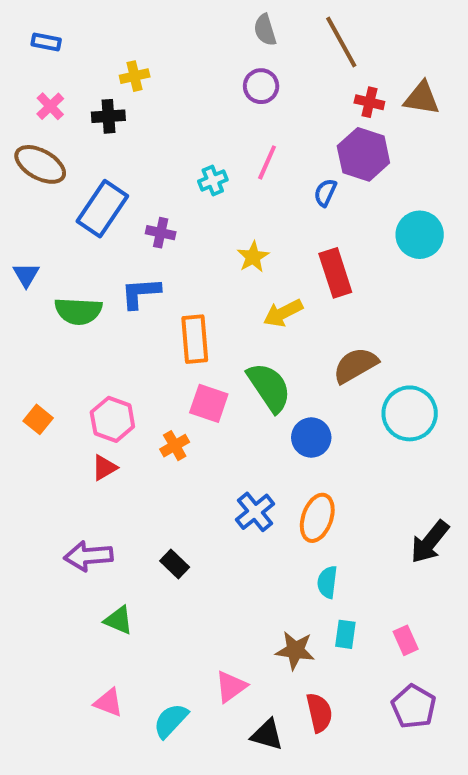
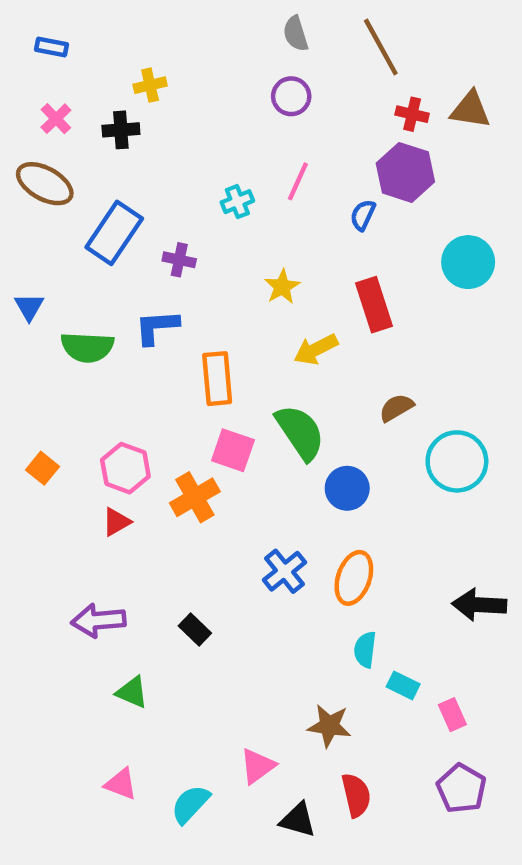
brown semicircle: (355, 365) -> (396, 408), size x0.7
orange cross: (175, 446) -> (195, 497), size x1.5
black arrow: (430, 542) -> (479, 605), turned 54
cyan rectangle: (345, 634) -> (403, 685), moved, turned -72

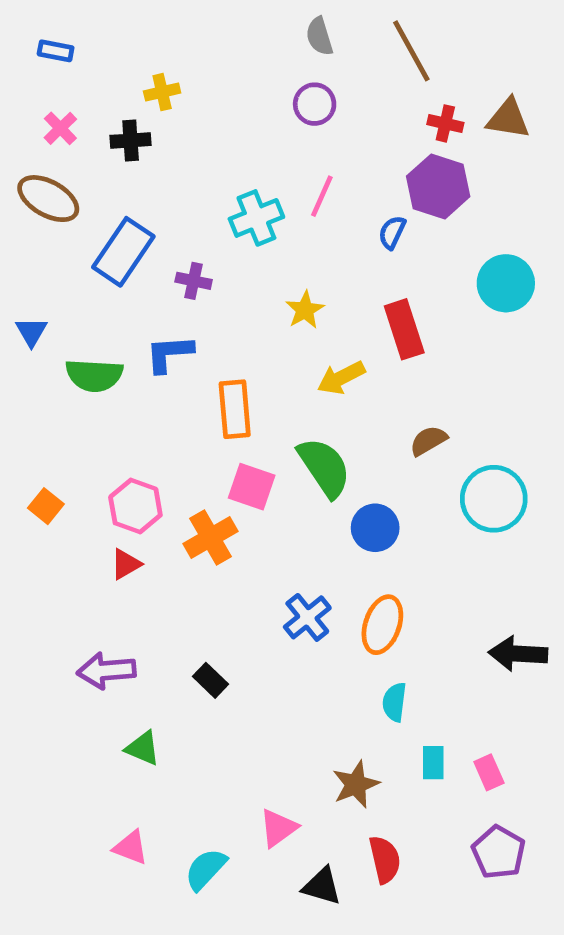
cyan cross: (237, 202) -> (256, 218), size x1.5
cyan rectangle: (403, 685) -> (433, 763), moved, turned 64
brown star: (329, 726) -> (356, 784), turned -30

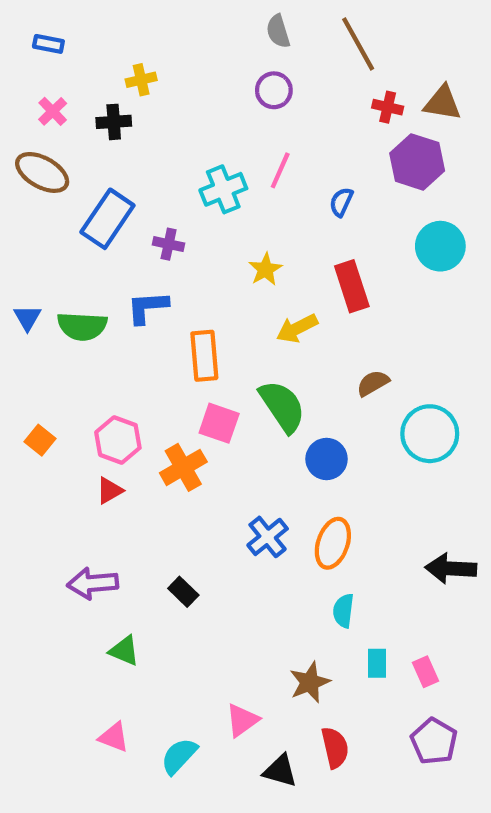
purple hexagon: (438, 186) -> (417, 162), moved
blue triangle: (31, 332) -> (27, 318), moved

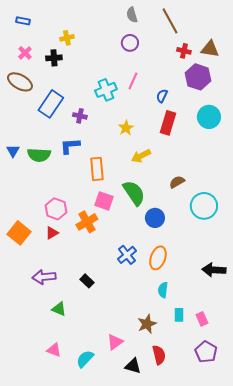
red rectangle: (352, 286) -> (168, 123), moved, turned 35
orange square: (40, 440) -> (19, 233), moved, size x1.6

